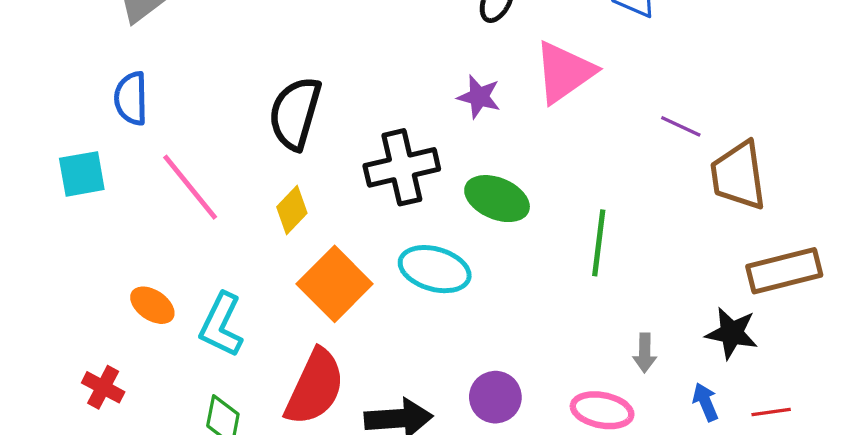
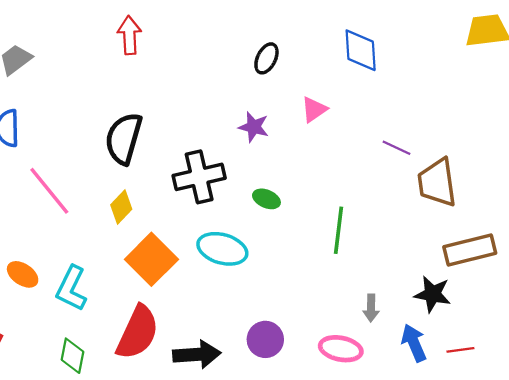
pink triangle: (564, 72) -> (314, 109), size x0.6
green ellipse: (497, 199) -> (266, 199), size x0.6
blue arrow: (705, 402) -> (414, 343), size x1.4

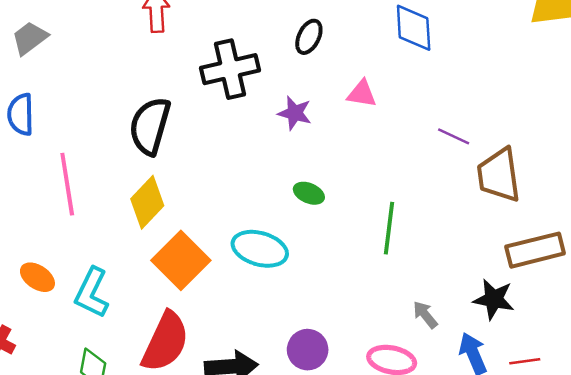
pink triangle: (314, 109) -> (362, 94), turned 44
black cross: (199, 177) -> (230, 69), moved
pink line: (49, 191) -> (67, 184), turned 30
yellow diamond: (121, 207) -> (147, 202), size x1.4
gray arrow: (371, 308) -> (425, 315), turned 140

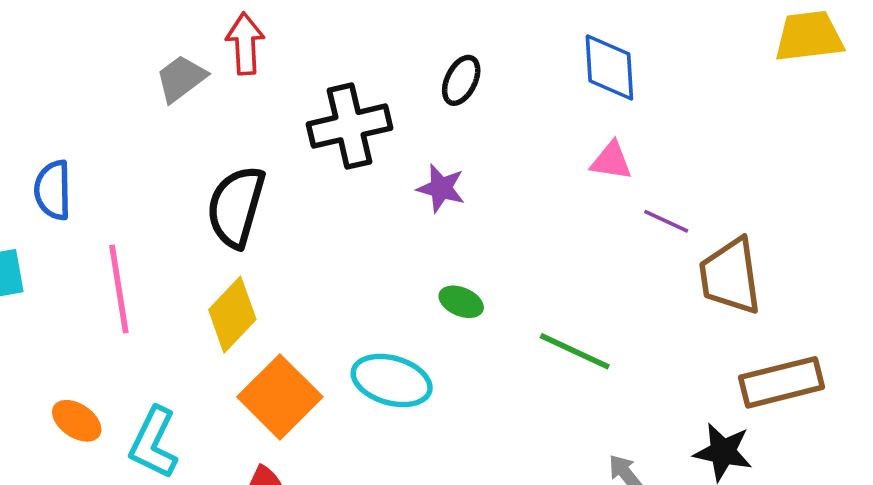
gray trapezoid: (30, 38) -> (181, 78), moved
pink triangle: (362, 94) -> (611, 161), moved
green line: (389, 228) -> (575, 351), turned -72

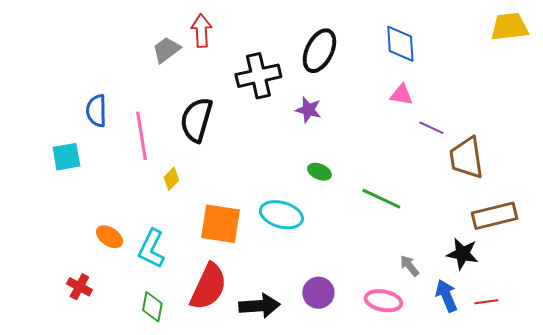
black ellipse: (461, 80) -> (319, 51), size x1.6
pink line: (119, 289) -> (141, 136), moved
yellow diamond: (232, 315) -> (171, 179), moved, size x0.6
orange square: (280, 397) -> (220, 224), turned -36

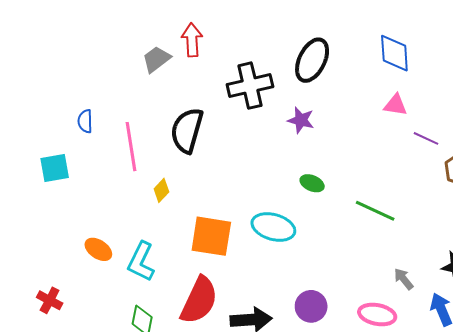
blue semicircle: (96, 111) -> (85, 121), size x0.7
red cross: (79, 287) -> (50, 300), moved

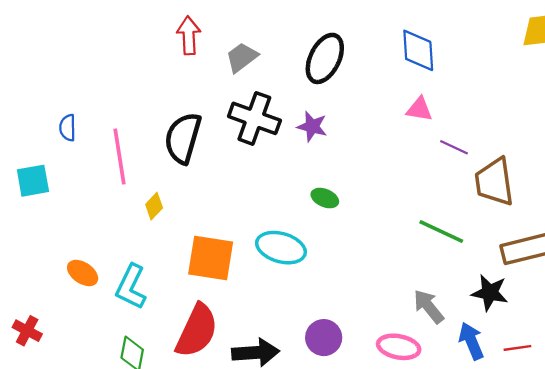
gray trapezoid: (156, 59) -> (242, 57), moved
black cross: (250, 86) -> (254, 118), moved, turned 33
green line: (375, 211) -> (441, 231), moved
gray arrow: (404, 279) -> (429, 306), size x1.4

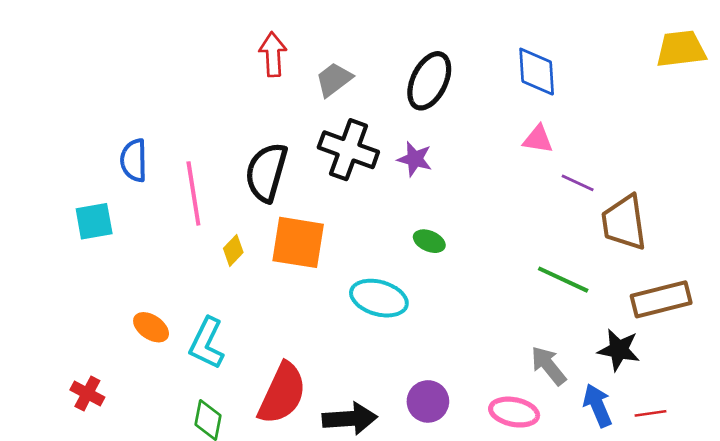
blue semicircle: (68, 128) -> (134, 160), size x1.4
orange square: (211, 258) -> (298, 242), moved

